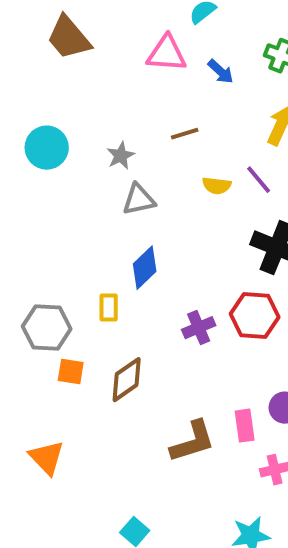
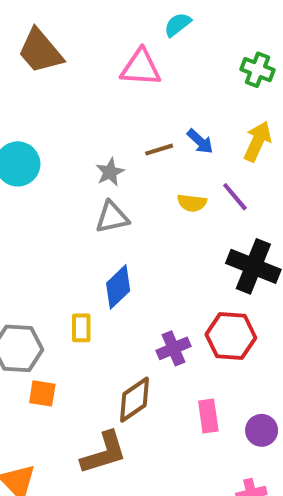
blue arrow: (221, 72) -> (200, 141), moved
gray star: (121, 156) -> (110, 172), moved
brown diamond: (127, 380) -> (135, 400), moved
pink rectangle: (245, 426) -> (208, 416), moved
brown L-shape: (193, 442) -> (104, 453), moved

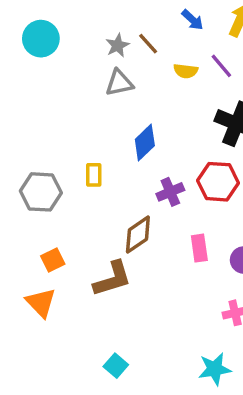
brown line: (159, 150) -> (148, 44), moved, turned 65
blue diamond: (118, 287) -> (145, 143), moved
orange square: (42, 393) -> (53, 260), moved, turned -35

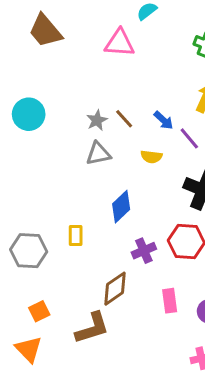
blue arrow: (192, 20) -> (164, 120), moved
yellow semicircle: (186, 71) -> (151, 157), moved

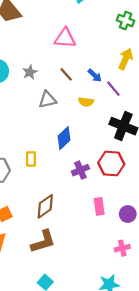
pink triangle: (120, 43) -> (65, 38), moved
gray star: (97, 120) -> (30, 72), moved
brown diamond: (115, 289) -> (45, 206), moved
brown L-shape: (92, 328) -> (43, 242), moved

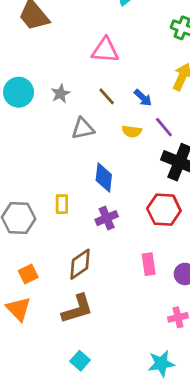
purple line: (113, 89) -> (164, 127), moved
blue diamond: (64, 138) -> (104, 177), turned -40
purple cross: (80, 170) -> (107, 218), moved

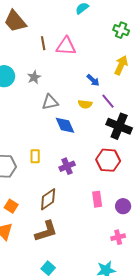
brown line: (107, 96) -> (43, 43), moved, turned 32
blue diamond: (104, 177) -> (65, 125), moved, turned -30
orange square: (28, 274) -> (11, 206), turned -32

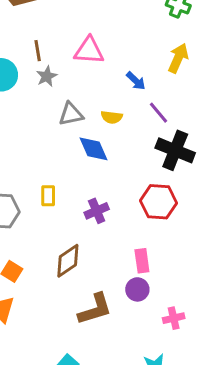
brown line: (43, 43) -> (38, 51), moved
pink triangle: (66, 46) -> (89, 51), moved
yellow semicircle: (85, 104) -> (112, 117), moved
purple circle: (123, 206) -> (137, 289), moved
brown L-shape: (46, 231) -> (95, 309), moved

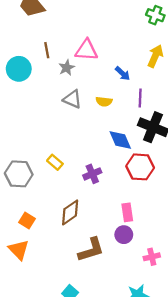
gray star: (47, 76) -> (67, 68), moved
purple line: (159, 113) -> (140, 98), turned 42
gray triangle: (71, 114) -> (72, 99), turned 36
blue diamond: (94, 149) -> (120, 140), moved
yellow rectangle: (48, 196) -> (55, 162), turned -49

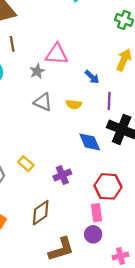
brown line: (47, 50) -> (12, 44), moved
red hexagon: (140, 167) -> (108, 186), moved

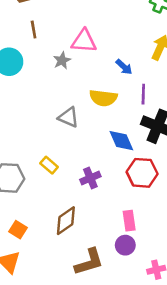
gray triangle: (43, 102) -> (68, 117), moved
yellow semicircle: (74, 104) -> (103, 98), size x1.5
red hexagon: (108, 186) -> (142, 173), moved

